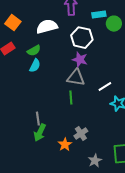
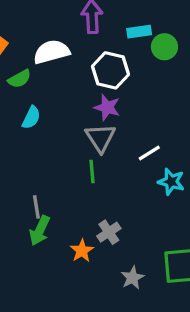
green semicircle: (34, 51) -> (19, 79), moved
gray triangle: (76, 78) -> (100, 138), turned 48

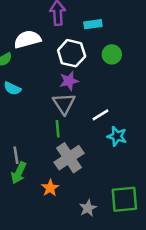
green circle: (164, 47) -> (112, 54), moved
purple star: (107, 107) -> (69, 81), turned -30
cyan semicircle: (31, 118) -> (12, 88), turned 90
gray cross: (109, 232) -> (69, 158), moved, size x1.6

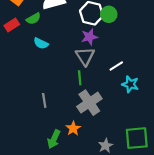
green circle: (112, 54) -> (109, 14), moved
green arrow: (19, 173) -> (54, 139), moved

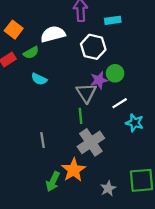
green circle: (109, 14) -> (115, 73), moved
purple star: (89, 37) -> (99, 80), moved
orange star: (73, 128) -> (74, 170), size x1.5

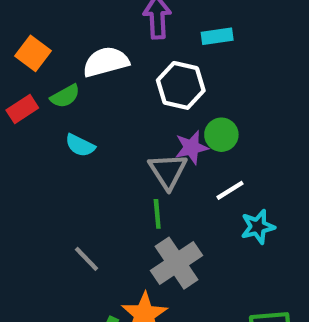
cyan star: (135, 123) -> (258, 227), turned -30
gray line: (43, 140) -> (87, 259), turned -35

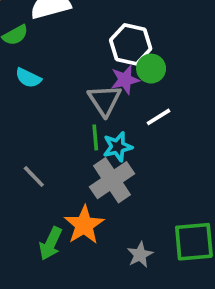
white hexagon: (181, 85) -> (131, 44), moved
cyan star: (258, 227) -> (118, 147), moved

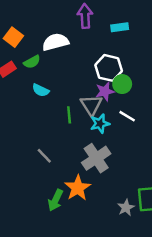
white line: (159, 117) -> (127, 116), turned 63
green line: (95, 137) -> (69, 115), moved
cyan star: (118, 147) -> (100, 124), moved
gray star: (140, 255) -> (126, 208), moved

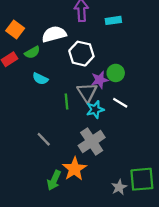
white hexagon: (109, 68) -> (81, 54), moved

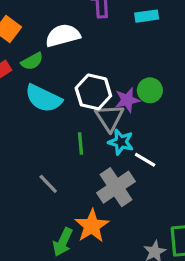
white hexagon: (81, 54) -> (93, 92), moved
cyan semicircle: (40, 79) -> (43, 98), size x1.6
green line: (67, 102) -> (80, 144), moved
white line: (120, 103) -> (145, 160), moved
cyan star: (95, 110) -> (121, 142), turned 30

